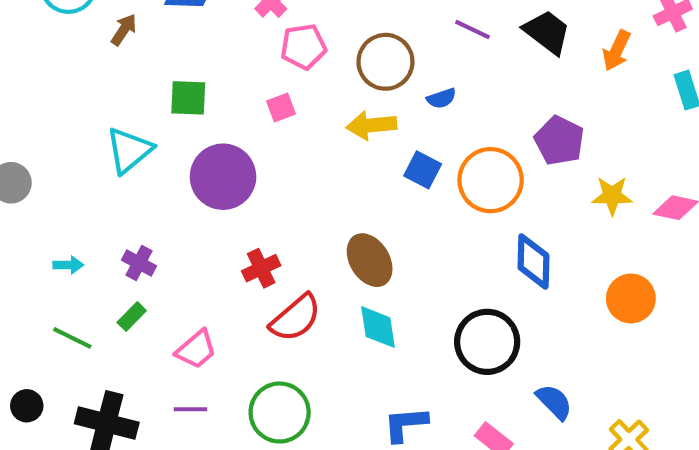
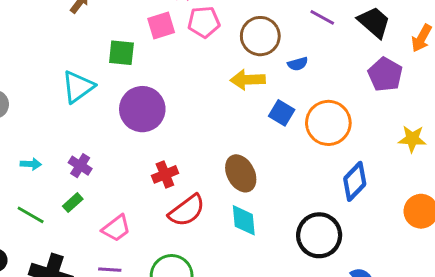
pink square: (281, 107) -> (161, 26), moved, size x1.4
purple pentagon: (559, 141) -> (385, 74), moved
blue diamond: (533, 262) -> (355, 181), turned 39

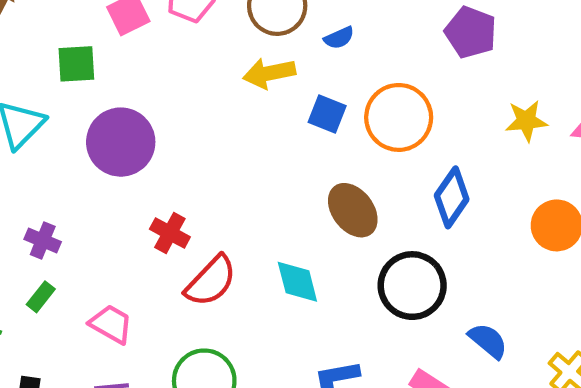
brown ellipse: (241, 173) -> (353, 210), moved
red cross: (165, 174) -> (170, 233), turned -30
pink trapezoid: (116, 228) -> (111, 324), turned -104

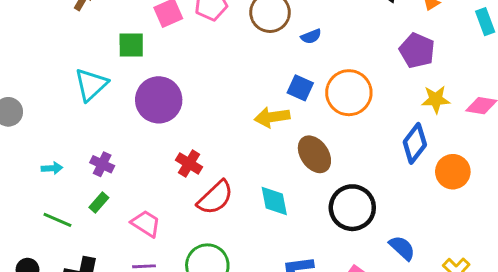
purple pentagon: (471, 32) -> (417, 51), moved
yellow arrow: (269, 73) -> (272, 117), moved
blue diamond: (452, 197) -> (415, 143), moved

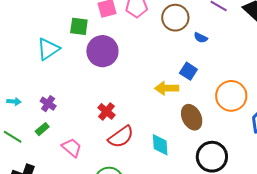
blue semicircle: (311, 36) -> (201, 38), turned 40
orange circle: (349, 93) -> (231, 96), moved
purple circle: (159, 100) -> (102, 51), moved

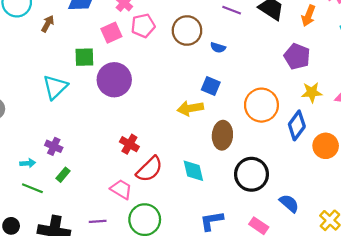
cyan arrow: (14, 101) -> (28, 163), moved
purple cross: (48, 104) -> (54, 146), moved
brown ellipse: (192, 117) -> (222, 135), turned 40
pink trapezoid: (72, 148) -> (121, 189), moved

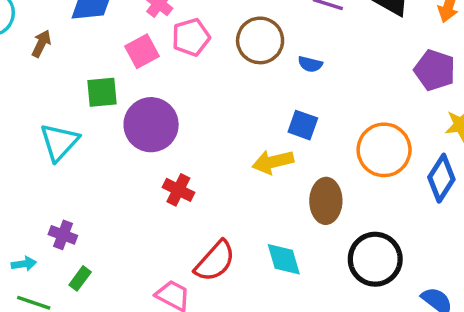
red cross: (129, 144) -> (178, 190), moved

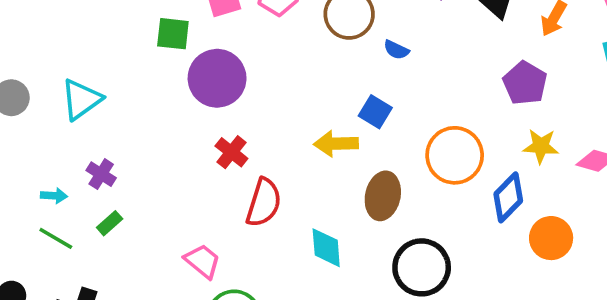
cyan triangle: (59, 142) -> (81, 99), moved
red semicircle: (215, 261) -> (264, 203), moved, turned -36

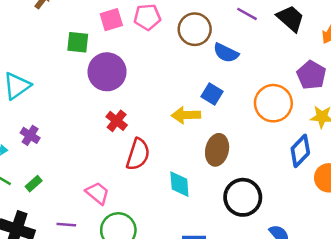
blue semicircle: (396, 50) -> (226, 53), size x1.5
orange circle: (455, 155) -> (273, 103), moved
green rectangle: (110, 223) -> (34, 184), moved

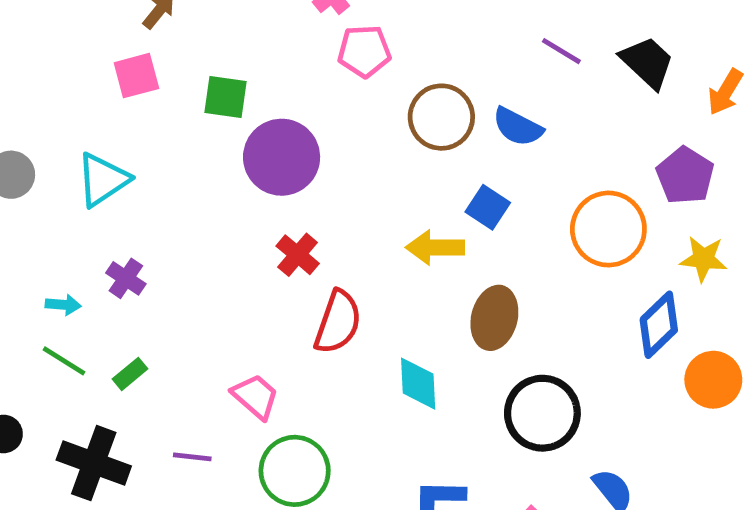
pink square: (111, 20) -> (136, 76), moved
brown circle: (195, 29) -> (441, 117), moved

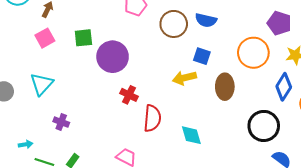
cyan arrow: (63, 305) -> (26, 144), moved
brown ellipse: (494, 318) -> (225, 87), moved
black circle: (542, 413) -> (264, 126), moved

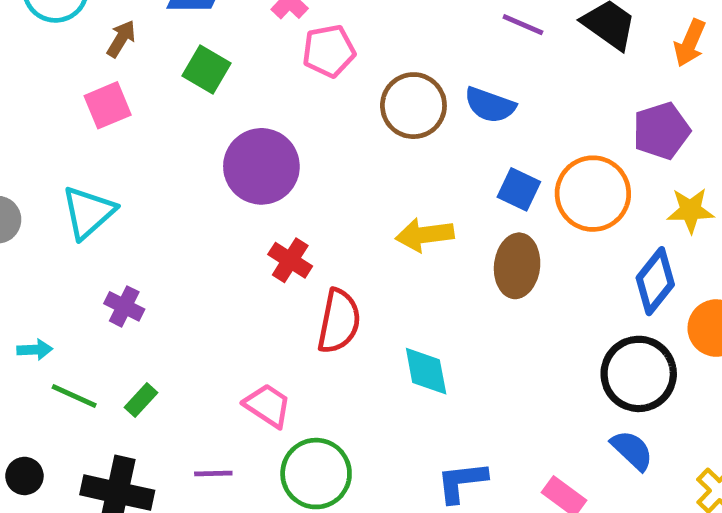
purple pentagon: (279, 23) -> (661, 131), turned 30
green square: (83, 38) -> (206, 69), moved, turned 30
blue square: (202, 56) -> (519, 189), moved
black circle: (264, 126) -> (639, 374), moved

